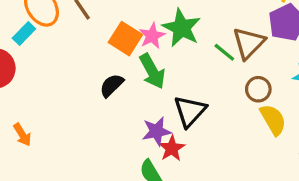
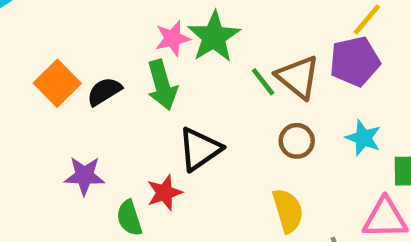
orange square: (125, 39) -> (57, 83), moved
brown triangle: (249, 43) -> (298, 77), turned -48
yellow semicircle: (273, 120) -> (288, 211), moved
purple star: (157, 131) -> (84, 176), moved

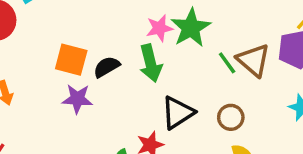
orange square: (57, 83) -> (71, 60), turned -32
brown circle: (297, 141) -> (231, 117), moved
purple star: (84, 176) -> (77, 99), moved

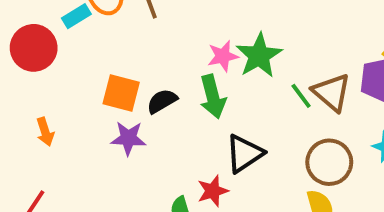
brown circle: (231, 117) -> (329, 162), moved, size x1.5

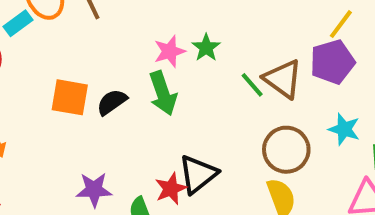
green star: (259, 55) -> (206, 48), size x0.6
purple star: (128, 138) -> (94, 190), moved
black triangle: (244, 154) -> (198, 174), moved

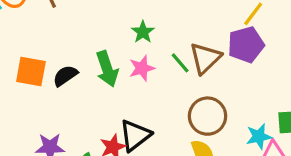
pink star: (170, 51) -> (142, 68), moved
brown triangle: (283, 79) -> (205, 58), turned 40
cyan star: (344, 129) -> (259, 136), moved, turned -30

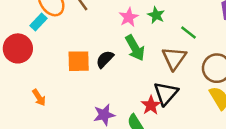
brown triangle: (205, 58) -> (174, 58), moved
pink star: (142, 68) -> (129, 17), moved

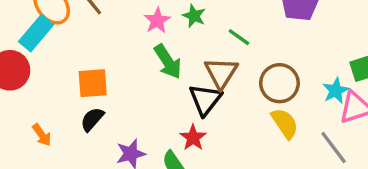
cyan rectangle: (39, 22) -> (36, 33), size x1.5
black semicircle: (105, 59) -> (92, 119), moved
black triangle: (166, 93) -> (205, 100), moved

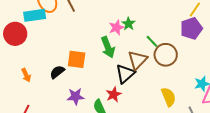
pink star: (157, 21) -> (116, 27), moved
cyan rectangle: (36, 33) -> (35, 15), turned 30
orange square: (93, 83) -> (77, 59), moved
brown circle: (279, 83) -> (166, 55), moved

